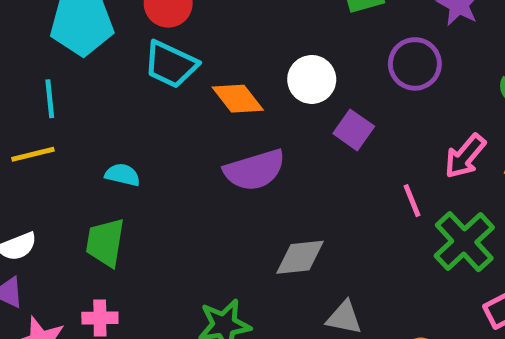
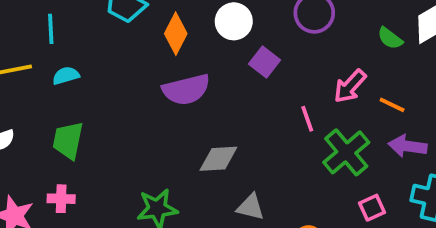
cyan line: (50, 99) -> (51, 29), moved
orange diamond: (238, 99) -> (176, 34), turned 63
cyan semicircle: (123, 175) -> (66, 76), moved, turned -32

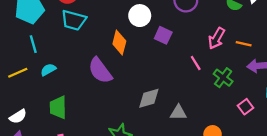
orange diamond: (176, 34) -> (119, 43), moved
purple semicircle: (186, 90) -> (100, 71), moved, turned 80
green cross: (346, 152) -> (223, 78), size x0.7
gray triangle: (250, 207) -> (178, 113), moved

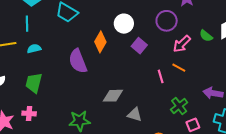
pink arrow: (216, 38) -> (182, 44), moved
orange line: (244, 44) -> (179, 68), moved
green cross: (223, 78) -> (179, 106), moved

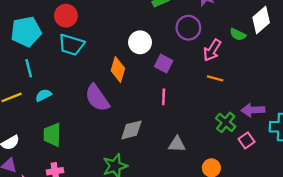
pink line: (161, 76) -> (164, 97), moved, turned 32
purple arrow: (213, 93) -> (253, 110), moved
gray diamond: (113, 96) -> (131, 130), moved

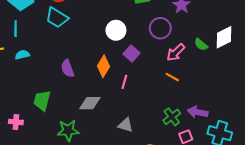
orange diamond: (118, 70) -> (103, 66), moved
purple semicircle: (97, 98) -> (68, 68), size x0.7
green trapezoid: (52, 135) -> (42, 100), moved

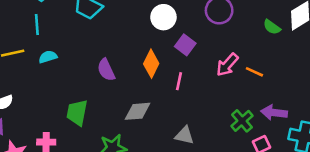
pink arrow: (176, 52) -> (227, 65), moved
orange line: (172, 77) -> (254, 72), moved

